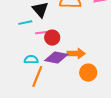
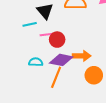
orange line: (37, 77) -> (56, 77), moved

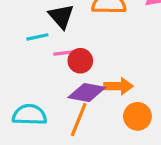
cyan semicircle: (36, 62) -> (29, 115), moved, size x1.5

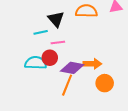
red circle: (80, 61) -> (50, 58), moved
cyan semicircle: (29, 115) -> (36, 63), moved

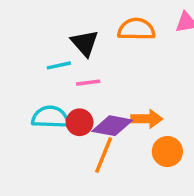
red circle: (50, 58) -> (80, 122), moved

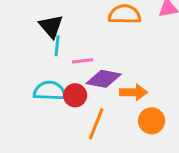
black triangle: (85, 43) -> (51, 26), moved
cyan line: (59, 65) -> (57, 46), turned -72
purple diamond: (112, 126) -> (104, 79), moved

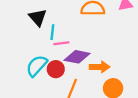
cyan line: (57, 46) -> (52, 32), moved
cyan semicircle: (50, 91) -> (37, 66), turned -50

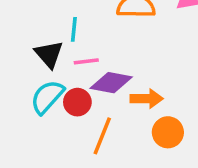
black triangle: (38, 17) -> (49, 54), moved
cyan line: (52, 32) -> (74, 29), moved

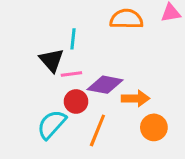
pink line: (86, 61) -> (71, 74), moved
cyan semicircle: (47, 97) -> (52, 124), moved

